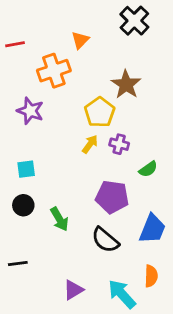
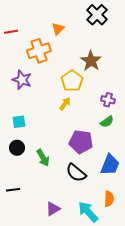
purple cross: (119, 144) -> (108, 100), moved

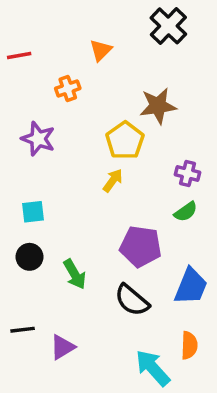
orange cross: (39, 51) -> (68, 88), size x0.6
brown star: (91, 61) -> (158, 106), turned 30
purple triangle: (53, 209) -> (62, 347), moved

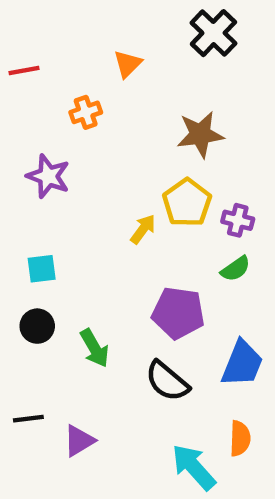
yellow pentagon: (125, 141) -> (187, 203), moved

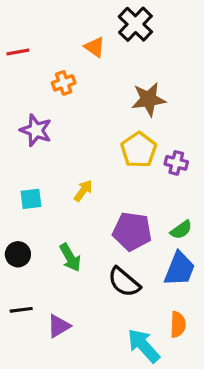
black cross: (213, 33) -> (135, 24), moved
orange triangle: (128, 64) -> (95, 47), turned -40
yellow arrow: (143, 229) -> (83, 191), moved
green semicircle: (236, 269) -> (181, 230), moved
black circle: (37, 326) -> (18, 254), moved

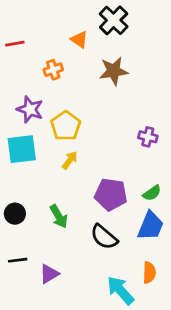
brown star: (148, 99) -> (114, 71), moved
yellow pentagon: (139, 150) -> (66, 126), moved
cyan square: (31, 199) -> (22, 149), moved, size x1.6

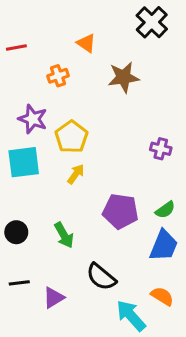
black cross: (114, 20) -> (152, 22), moved
black semicircle: (104, 237) -> (101, 277), moved
orange semicircle: (149, 273) -> (162, 296), turned -60

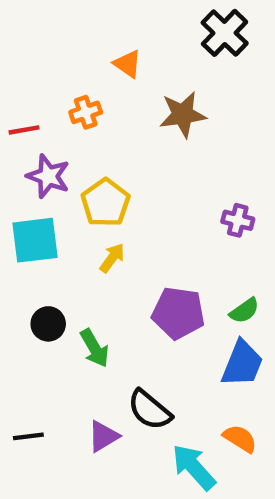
red line: (16, 48) -> (24, 130), moved
black circle: (16, 232) -> (48, 324), moved
black line: (19, 283) -> (28, 436), moved
purple triangle: (54, 298) -> (103, 436), moved

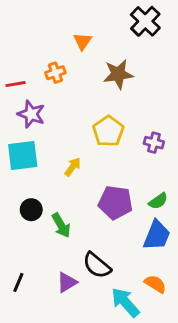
orange triangle: (128, 64) -> (83, 41), turned 30
yellow pentagon: (106, 203) -> (108, 131), moved
black line: (28, 436) -> (18, 282), turned -60

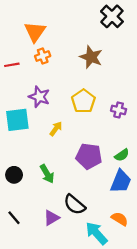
orange triangle: (83, 41) -> (35, 32), moved, size x1.5
brown star: (118, 74) -> (91, 57), turned 30
purple star: (31, 114) -> (39, 97), moved
black circle: (31, 210) -> (14, 175), moved
black line: (18, 282) -> (14, 218), turned -64

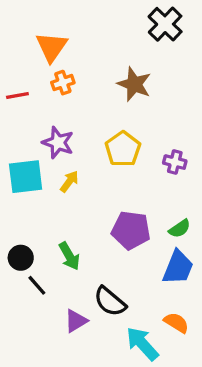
yellow arrow: (56, 129) -> (69, 181), moved
black line: (14, 218) -> (37, 285), moved

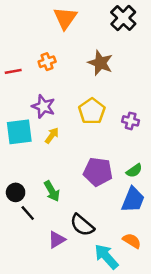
orange triangle: (52, 47) -> (65, 18), moved

